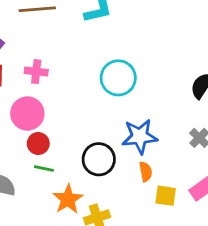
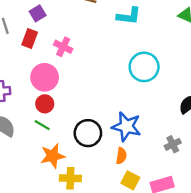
cyan circle: (118, 78) -> (144, 67), moved

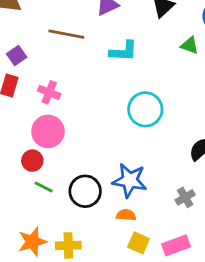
pink circle: (45, 77) -> (48, 131), moved
green line: (42, 125) -> (44, 187), moved
orange star: (53, 156) -> (32, 242), moved
orange semicircle: (121, 156) -> (126, 215), turned -91

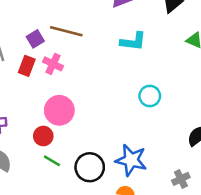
brown line: (66, 34) -> (66, 31), moved
pink cross: (49, 92) -> (53, 64), moved
cyan circle: (145, 109) -> (150, 96), size x0.7

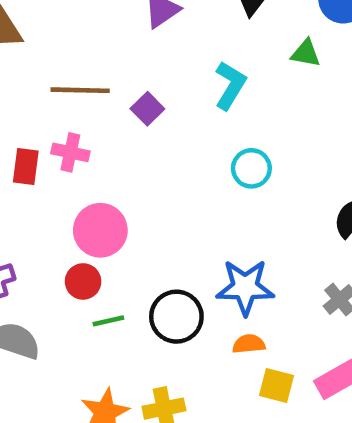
purple square: (35, 39) -> (147, 109), moved
cyan L-shape: (133, 41) -> (230, 85), moved, turned -52
green line: (52, 161) -> (108, 321), turned -30

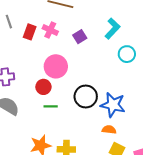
cyan L-shape: (230, 85) -> (113, 28), moved
purple square: (147, 109) -> (80, 37), moved
black circle: (176, 317) -> (86, 96), moved

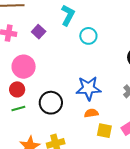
black circle: (86, 96) -> (51, 103), moved
green line: (51, 106) -> (18, 108), moved

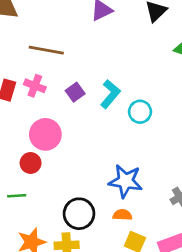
cyan L-shape: (68, 15) -> (110, 94), moved
black circle: (51, 103) -> (79, 214), moved
green line: (18, 108) -> (17, 196), moved

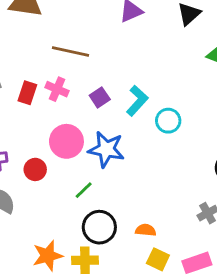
red circle: (31, 163) -> (35, 169), moved
blue star: (125, 181) -> (106, 149), moved
green line: (17, 196) -> (84, 190), moved, turned -42

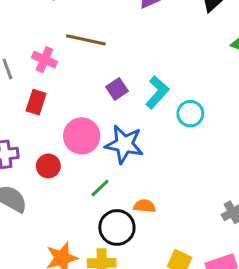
pink cross: (57, 89) -> (44, 60), moved
red rectangle: (27, 93) -> (36, 102), moved
orange semicircle: (146, 230) -> (145, 206), moved

